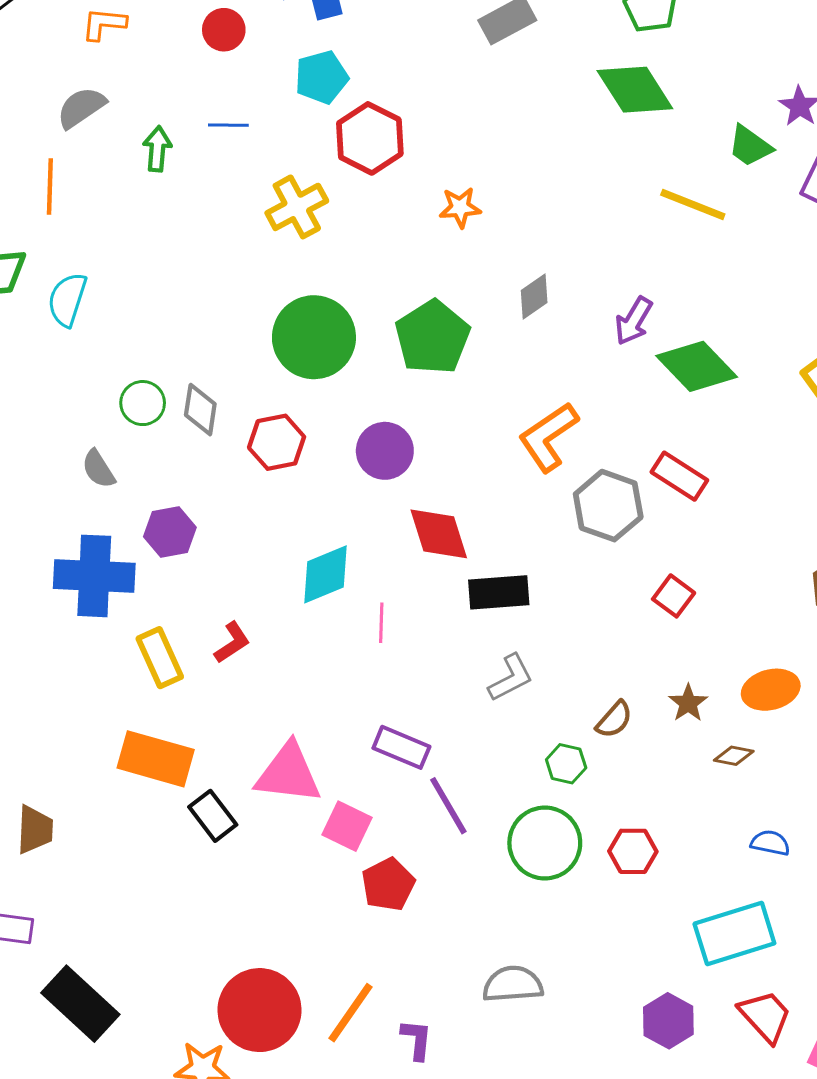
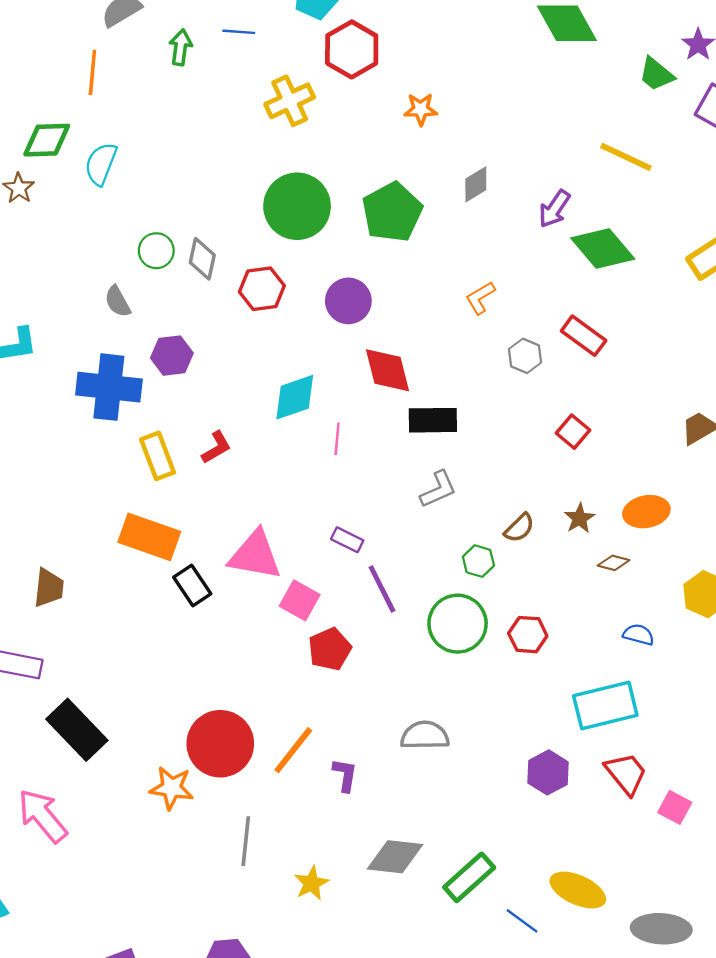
yellow line: (693, 205) -> (626, 157), moved
orange L-shape: (548, 437) -> (480, 298), size x0.6
gray hexagon: (608, 506) -> (525, 356), size x0.6
purple rectangle: (401, 747) -> (347, 540), size x0.7

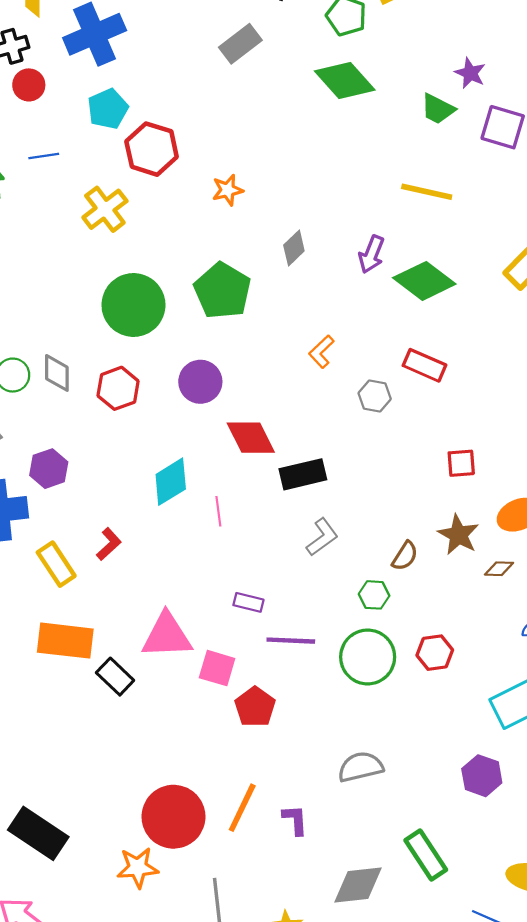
red square: (573, 432) -> (461, 463), moved, turned -32
brown star: (579, 518) -> (458, 535), size x1.4
purple line: (382, 589) -> (291, 641), turned -48
green rectangle: (469, 877) -> (426, 855), moved, turned -69

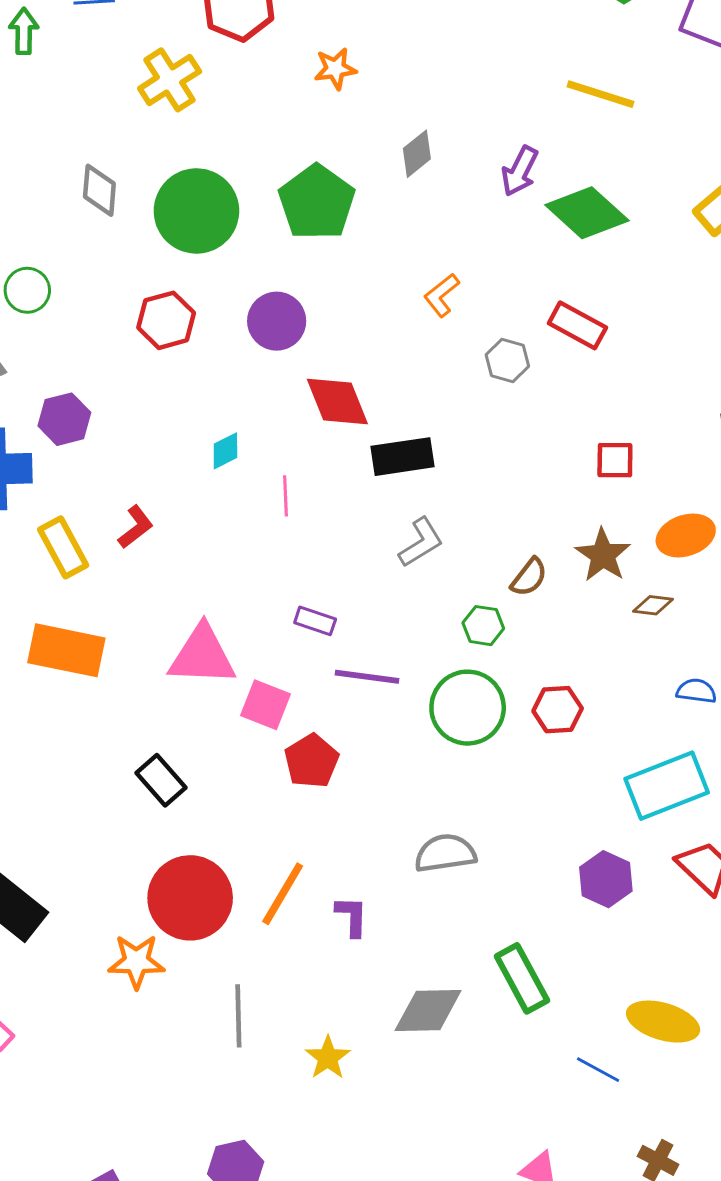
gray diamond: (57, 373) -> (99, 190), moved
cyan diamond: (171, 482) -> (225, 451), size x0.6
black rectangle: (115, 677) -> (161, 780), moved

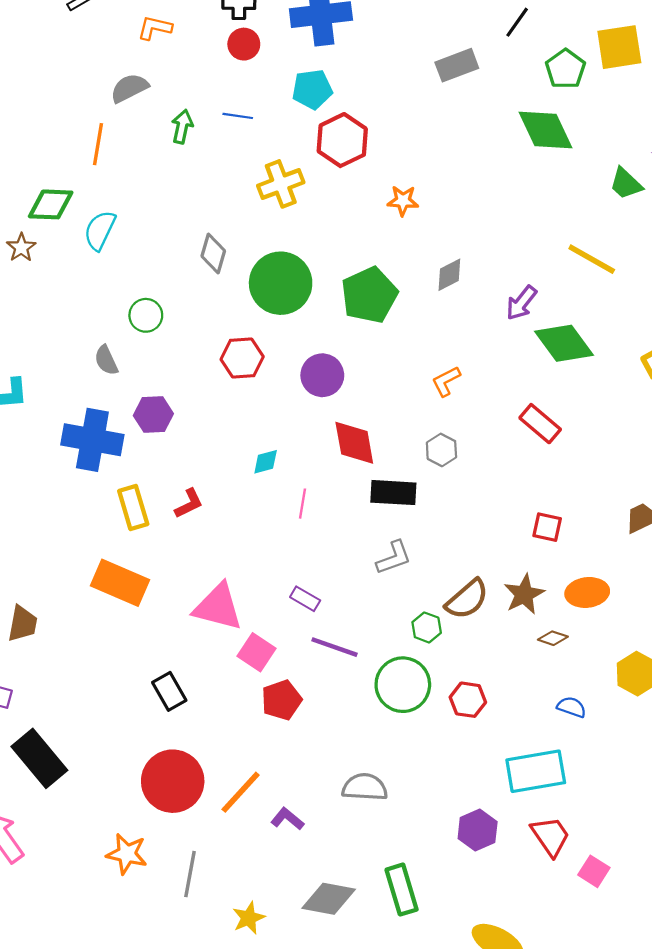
gray hexagon: (507, 360) -> (441, 450), moved
brown semicircle: (529, 577) -> (467, 599), size x1.5
purple L-shape: (352, 916) -> (287, 819), turned -64
orange star: (136, 961) -> (127, 854), moved

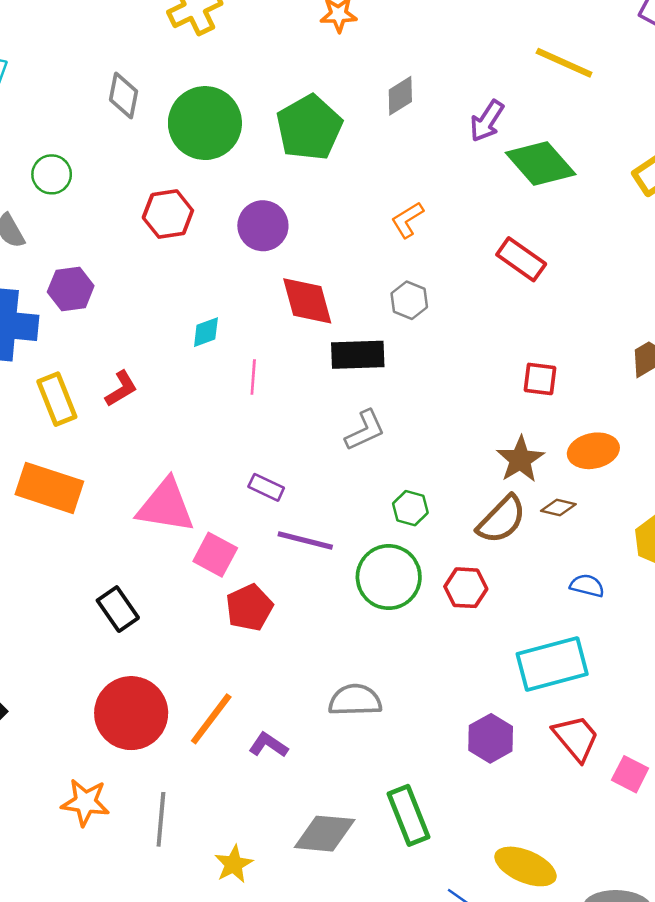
brown semicircle: (467, 599) -> (502, 520), moved

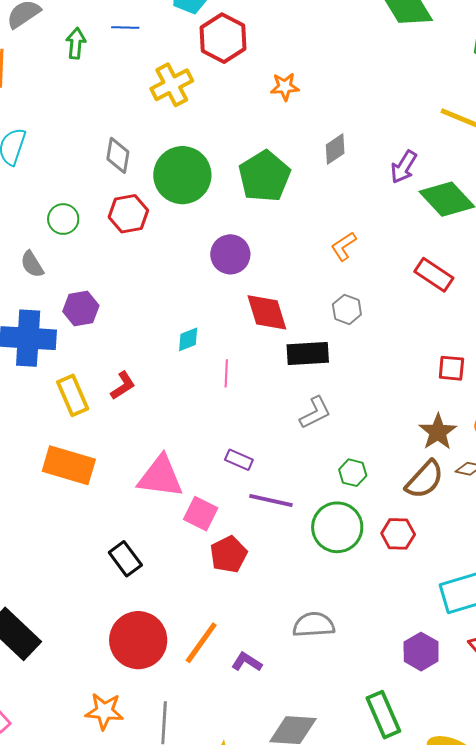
red hexagon: (168, 214) -> (128, 214), moved
green rectangle: (408, 815) -> (383, 715), moved

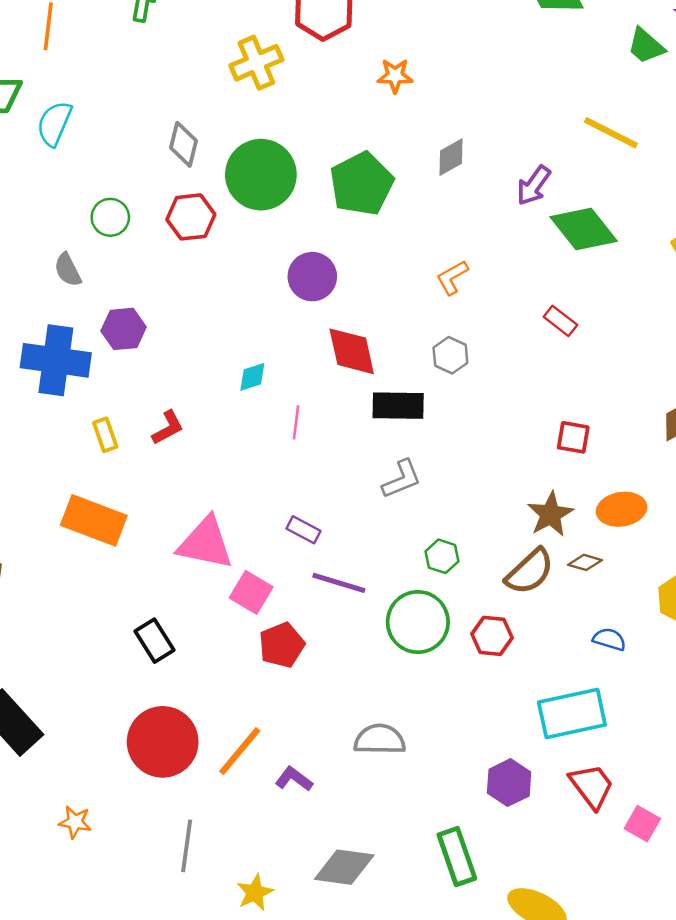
red rectangle: (434, 275) -> (560, 321), size x0.7
yellow rectangle: (73, 395) -> (105, 435), size x0.7
orange star: (104, 711) -> (75, 822), moved, size x0.7

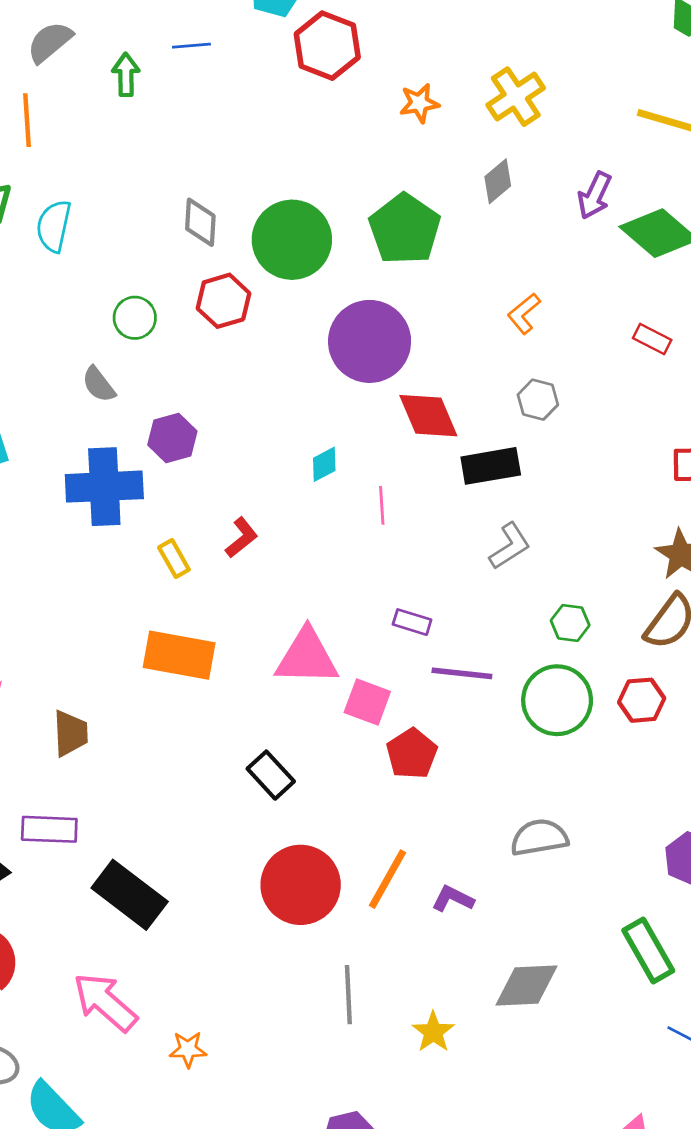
yellow cross: (256, 63) -> (516, 97), moved
purple circle: (312, 277) -> (370, 341), size x1.5
orange star: (75, 822) -> (188, 1049), moved

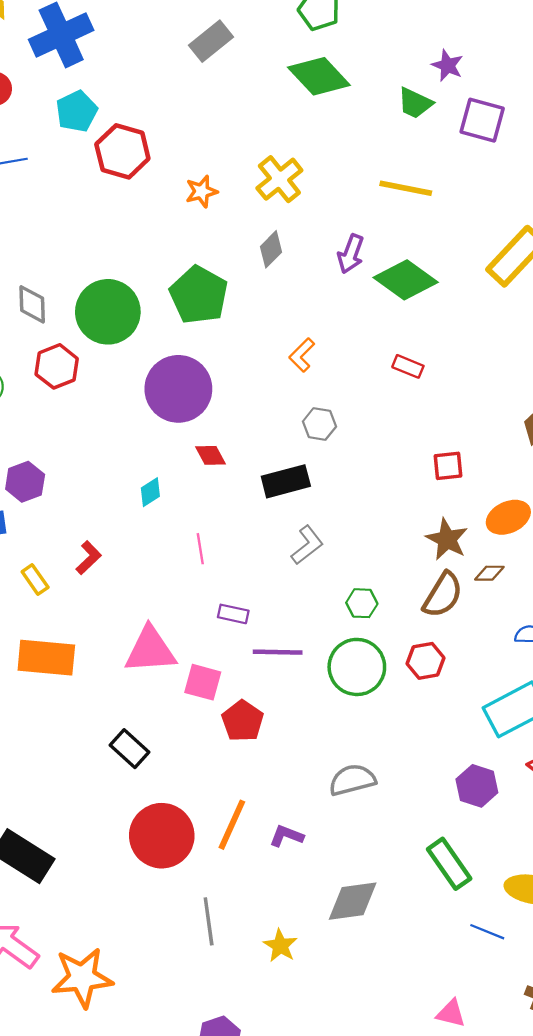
red diamond: (428, 416) -> (210, 455), moved, size x0.6
pink line: (382, 505) -> (200, 549), moved
orange star: (188, 1049) -> (82, 978), size x2.0

